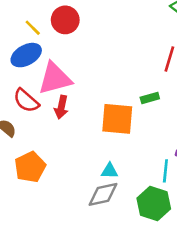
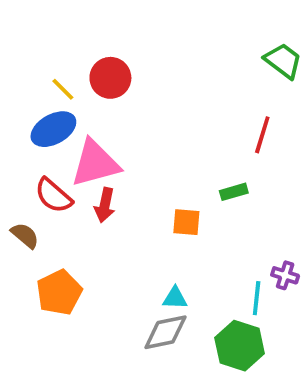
orange square: (117, 119) -> (186, 222), size x0.6

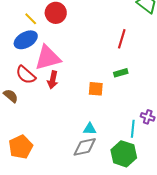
red line: (262, 135) -> (122, 39), moved
orange pentagon: (59, 292) -> (21, 147), moved

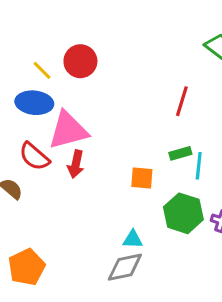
blue ellipse: (26, 40) -> (34, 103), turned 35
cyan line: (133, 129) -> (199, 166), moved
green hexagon: (124, 154) -> (183, 213), moved

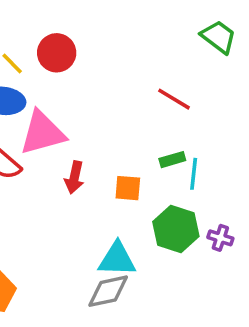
red line: (182, 101) -> (174, 99), turned -76
red arrow: (76, 164) -> (74, 177), moved
cyan triangle: (133, 239) -> (117, 259), size x1.6

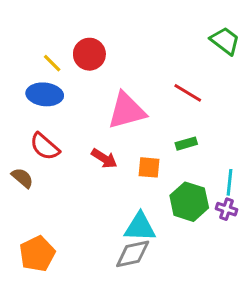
pink triangle: (42, 133) -> (127, 111), moved
cyan line: (194, 174) -> (229, 182), moved
red arrow: (74, 177) -> (104, 158), turned -70

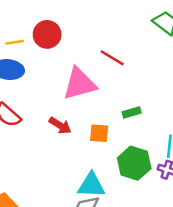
yellow line: (52, 63) -> (15, 42), turned -54
red line: (188, 93) -> (112, 58), moved

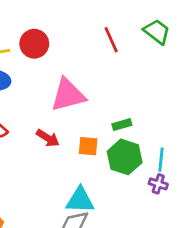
red line: (112, 58) -> (111, 40), moved, turned 35
green hexagon: (134, 163) -> (125, 157), moved

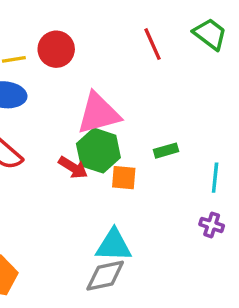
green hexagon: (125, 157) -> (98, 151), moved
cyan line: (161, 160) -> (215, 178), moved

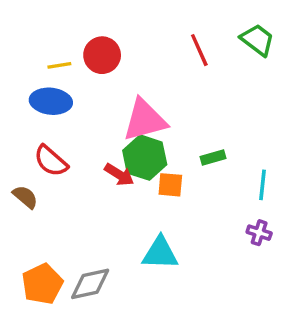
gray diamond: (105, 276) -> (90, 284), moved

